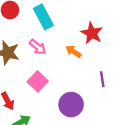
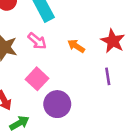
red star: (92, 33) -> (113, 41), moved
purple circle: (71, 105) -> (57, 104), moved

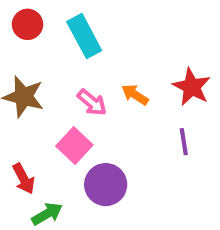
pink arrow: (37, 41) -> (92, 102), moved

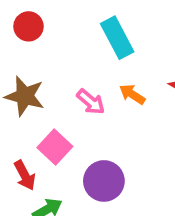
cyan rectangle: (84, 36) -> (117, 38), moved
pink square: (74, 145) -> (55, 147), moved

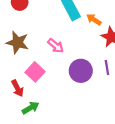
orange arrow: (132, 94) -> (94, 20), moved
purple circle: (104, 181) -> (81, 71), moved

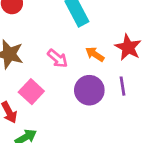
orange arrow: (94, 20) -> (95, 54), moved

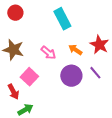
purple line: (122, 86) -> (95, 73), turned -32

